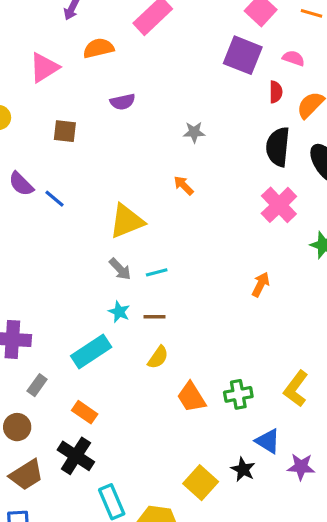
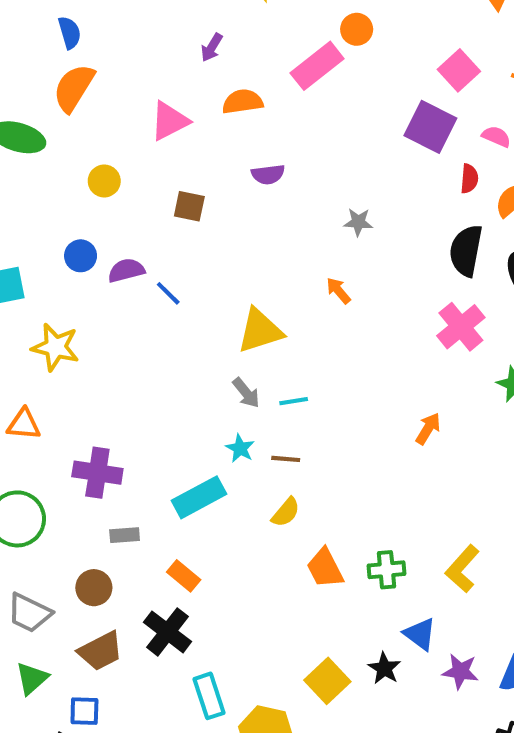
purple semicircle: (21, 184) -> (126, 270), turned 116
gray rectangle: (37, 385) -> (125, 535), turned 45

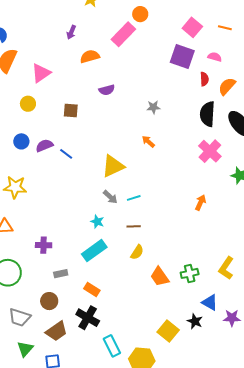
pink triangle: (169, 121) -> (41, 73), moved
cyan star: (240, 448) -> (97, 222), moved
purple cross: (97, 473) -> (44, 245), size x0.7

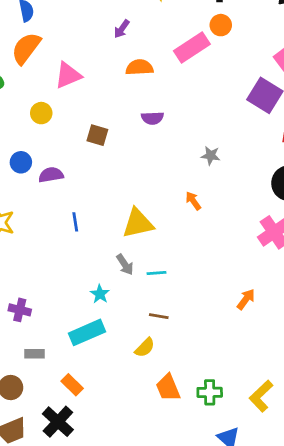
blue line: (66, 154) -> (75, 222), moved, turned 32
brown line: (134, 226) -> (159, 316), moved

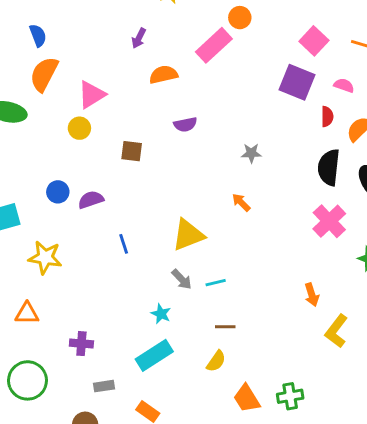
yellow circle: (41, 113) -> (79, 128), moved
orange arrow: (246, 299) -> (312, 295), turned 135
yellow L-shape: (261, 396) -> (336, 331), moved

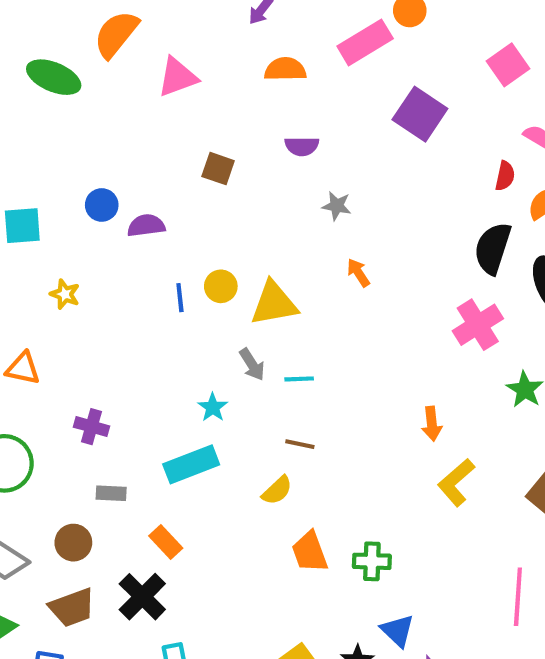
purple square: (297, 82) -> (420, 114), moved
yellow circle: (79, 128) -> (221, 286), moved
gray star: (251, 153) -> (337, 206), moved
yellow star: (45, 257) -> (65, 294), size x0.6

